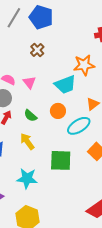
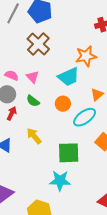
brown cross: (37, 50) -> (38, 44), size x1.6
green semicircle: (30, 116) -> (33, 101), moved
cyan star: (27, 179) -> (60, 181), moved

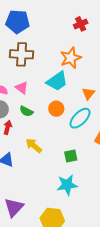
brown cross: (38, 44) -> (22, 54), turned -30
green square: (69, 153) -> (71, 156), size x0.6

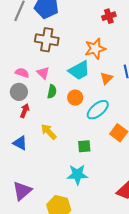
orange triangle: (88, 94) -> (106, 78), moved
green semicircle: (26, 111) -> (52, 92), moved, turned -112

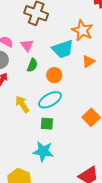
orange star: (95, 49) -> (82, 30), turned 30
cyan ellipse: (98, 110) -> (50, 100), moved
green square: (84, 146) -> (47, 124), moved

